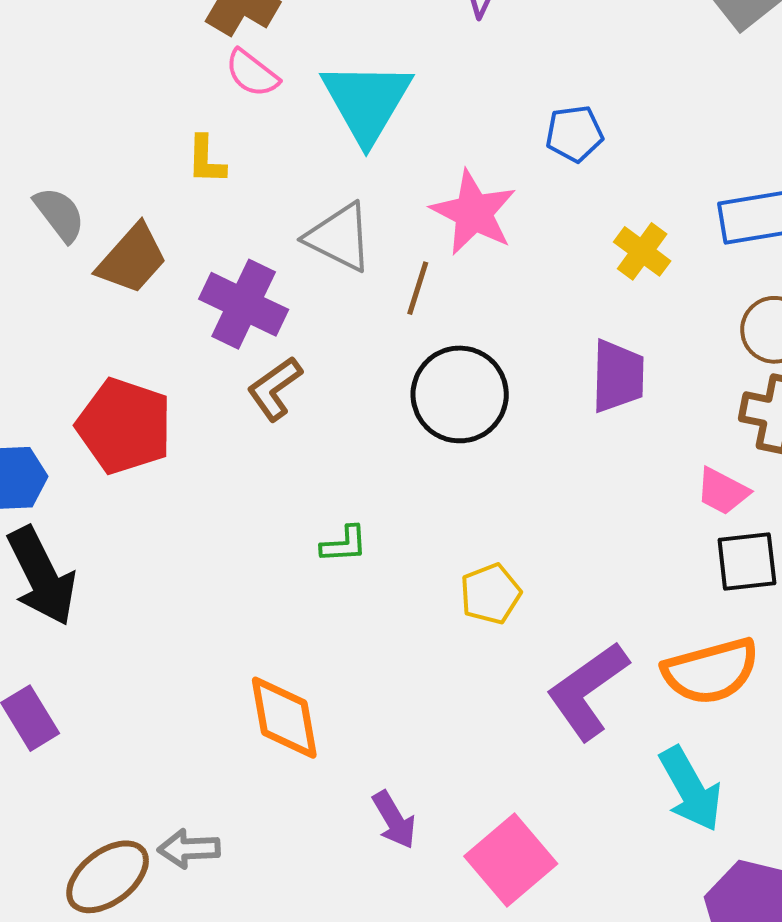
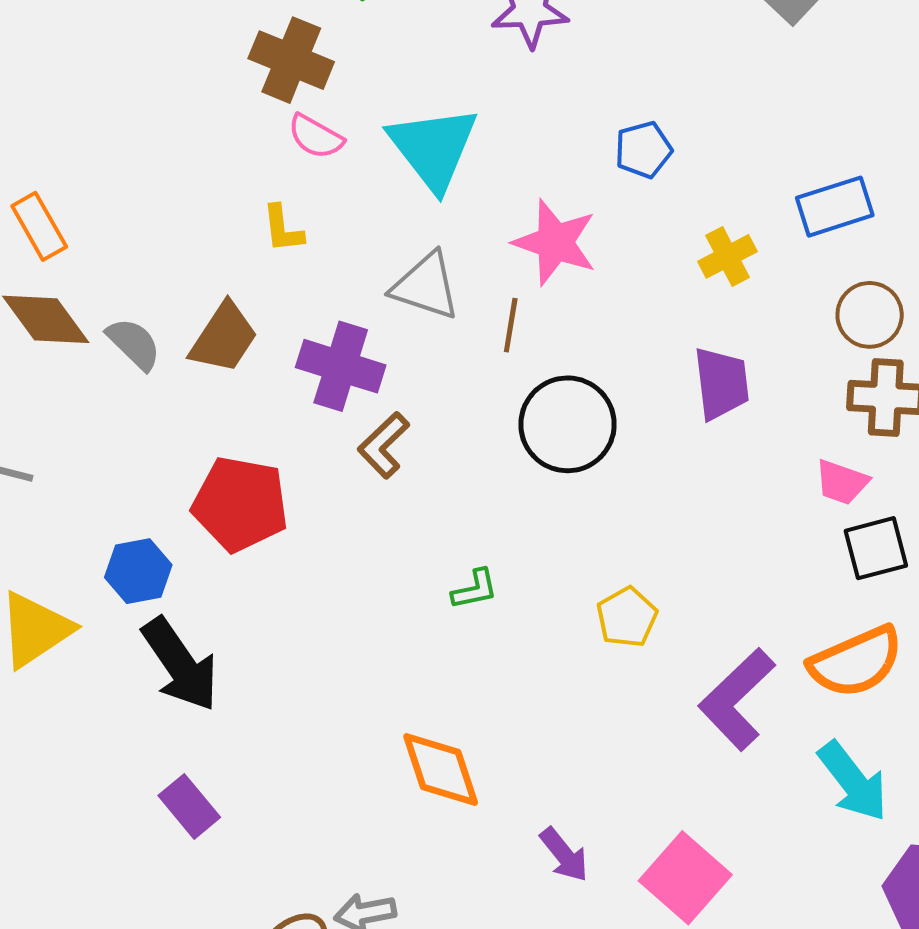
gray semicircle: (59, 214) -> (134, 344), moved
yellow cross: (642, 251) -> (727, 256), turned 34

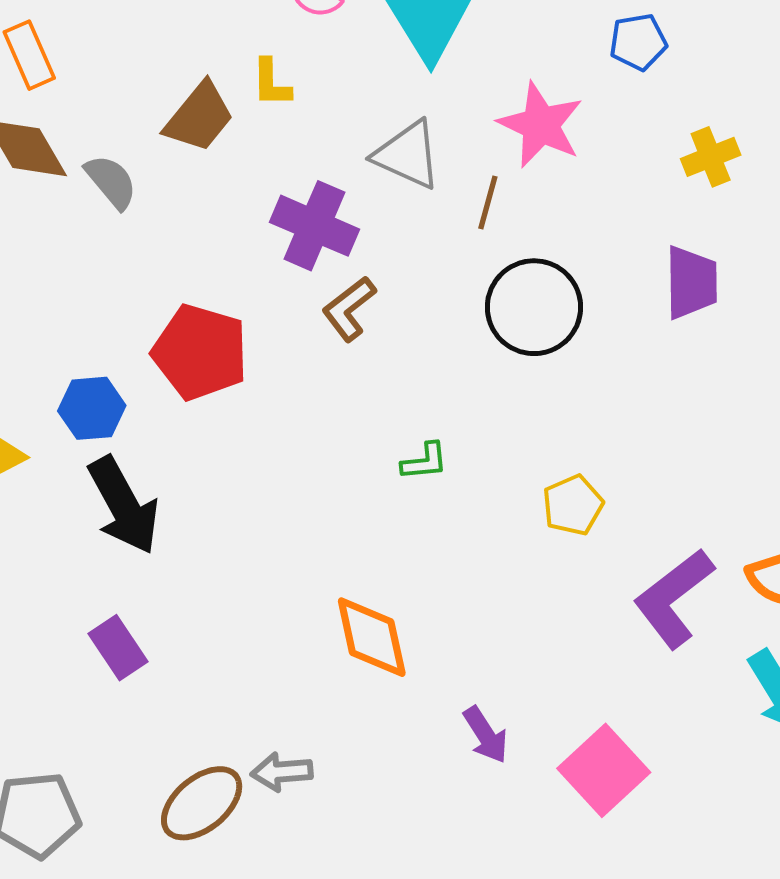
brown trapezoid: (224, 338) -> (199, 117), moved

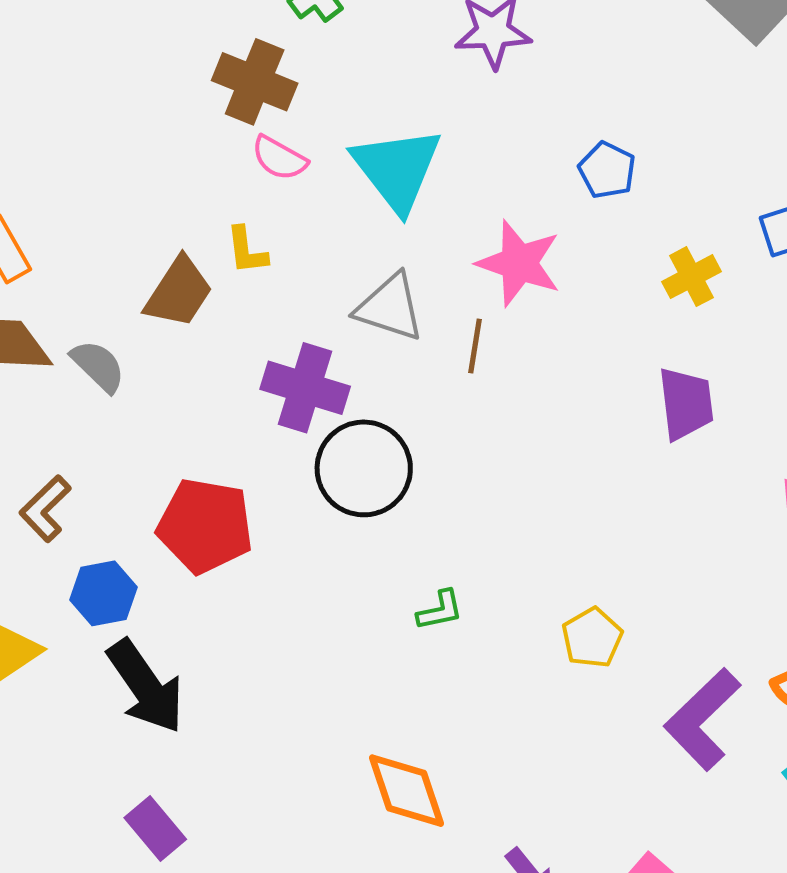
blue pentagon: (638, 42) -> (607, 170), turned -30
black circle: (534, 307) -> (364, 468), moved
brown L-shape: (349, 309) -> (45, 509), moved

